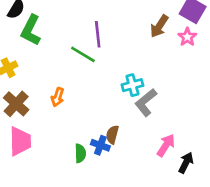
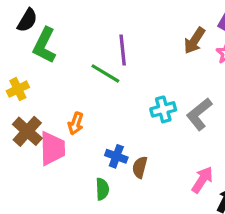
gray L-shape: (146, 102) -> (199, 114), moved
pink trapezoid: (20, 141) -> (52, 148), moved
blue cross: (100, 145) -> (116, 156), moved

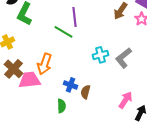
orange arrow: (76, 123) -> (44, 64), size x1.5
pink trapezoid: (52, 148) -> (30, 80), turned -95

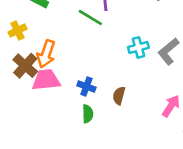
orange arrow: (44, 64) -> (46, 54), moved
blue cross: (70, 85) -> (86, 86), moved

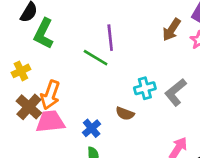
blue cross: (86, 86) -> (92, 128), turned 30
brown semicircle: (119, 96) -> (125, 114), moved, turned -84

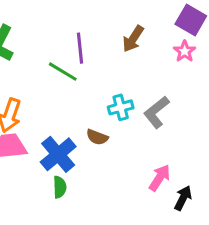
brown arrow: (172, 30) -> (133, 39), moved
blue cross: (92, 128) -> (58, 154), size x1.6

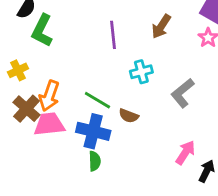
green line: (63, 72) -> (97, 100), moved
cyan cross: (121, 107) -> (141, 72), moved
blue cross: (58, 154) -> (93, 131), turned -36

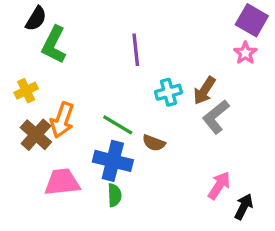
brown arrow: (161, 26) -> (204, 91), moved
pink trapezoid: (49, 124) -> (62, 182), moved

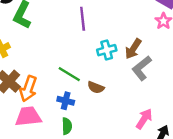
orange arrow: (62, 120) -> (28, 89), moved
blue cross: (113, 161) -> (66, 101), size x0.6

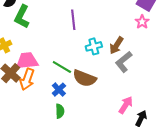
brown semicircle: (96, 87) -> (85, 78), size x1.6
blue cross: (66, 101) -> (59, 90), turned 32
pink trapezoid: (28, 116) -> (27, 61), moved

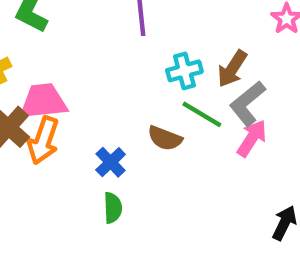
green line: (62, 67) -> (202, 114), moved
brown semicircle: (85, 78) -> (165, 138), size x0.7
pink arrow: (126, 105) -> (252, 138), moved

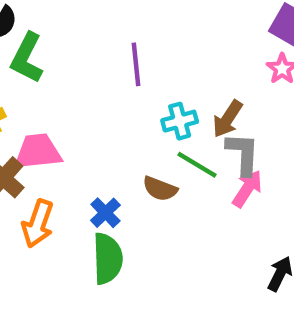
gray L-shape: (247, 103) -> (243, 154), turned 132
orange arrow: (43, 140) -> (38, 224), moved
green semicircle: (113, 208) -> (108, 259), size x1.6

